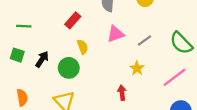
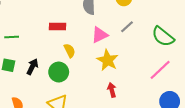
red rectangle: (73, 20) -> (57, 27), turned 56
gray line: (145, 40) -> (127, 27), moved
yellow star: (137, 68) -> (108, 60), moved, size x1.5

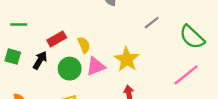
red rectangle: (57, 27) -> (57, 39), moved, turned -35
pink triangle: (100, 35) -> (96, 66), moved

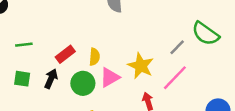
gray line: (152, 23) -> (177, 47), moved
yellow semicircle: (84, 45) -> (94, 57), turned 35
pink line: (186, 75) -> (175, 78), moved

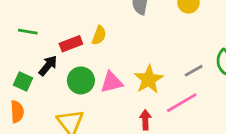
green line: (24, 45) -> (28, 32), moved
yellow semicircle: (94, 57) -> (99, 35), moved
green square: (22, 79) -> (23, 82), moved

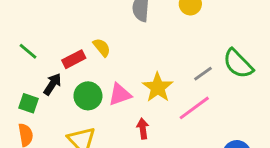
green line: (28, 32) -> (28, 51), turned 36
yellow semicircle: (99, 35) -> (102, 47), turned -54
red arrow: (145, 120) -> (143, 129), moved

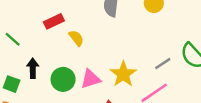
red rectangle: (74, 59) -> (54, 21), moved
black arrow: (52, 84) -> (33, 68), turned -36

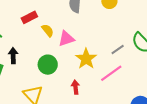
green circle: (63, 79) -> (48, 65), moved
pink triangle: (91, 79) -> (66, 39), moved

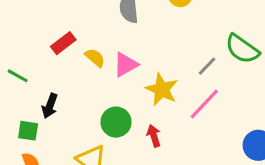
black arrow: (13, 56) -> (50, 106), turned -147
green circle: (48, 65) -> (116, 122), moved

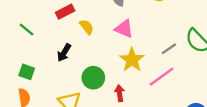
pink triangle: (126, 65) -> (124, 29), moved, turned 42
black arrow: (50, 106) -> (64, 53), moved

